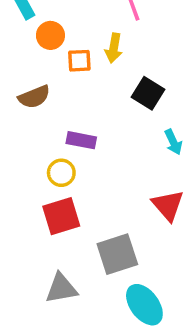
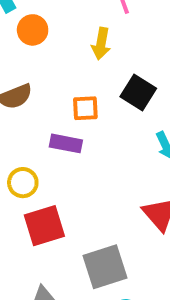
orange square: (79, 61) -> (85, 108), moved
yellow circle: (61, 173) -> (23, 183), moved

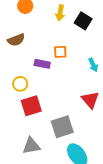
black square: (138, 93) -> (83, 21), moved
orange square: (85, 108) -> (60, 52), moved

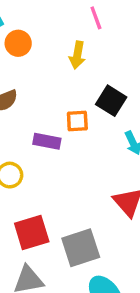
black square: (83, 21) -> (111, 101), moved
red square: (31, 106) -> (32, 233), moved

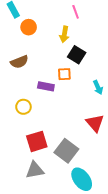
black square: (111, 101) -> (77, 55), moved
gray square: (81, 248) -> (66, 151), turned -35

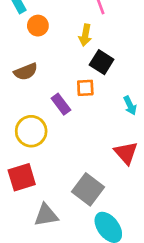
purple rectangle: (46, 86) -> (61, 104), turned 42
yellow circle: (23, 107) -> (31, 131), size x1.5
red square: (37, 141) -> (22, 177), moved

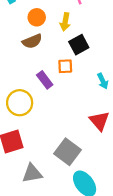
orange circle: (38, 26) -> (37, 17), moved
black square: (102, 62) -> (79, 45), turned 30
brown semicircle: (26, 72) -> (32, 41), moved

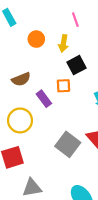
brown semicircle: (32, 41) -> (21, 79), moved
gray square: (67, 152) -> (68, 144), moved

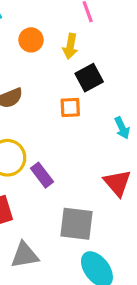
purple rectangle: (44, 99) -> (42, 175), moved
gray square: (68, 144) -> (77, 224), moved, turned -30

